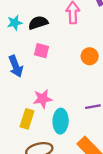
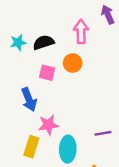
orange circle: (90, 56) -> (73, 63), moved
blue arrow: (16, 66) -> (29, 99), moved

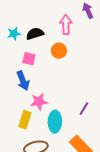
pink square: (47, 73) -> (29, 59), moved
purple line: (103, 133) -> (84, 109), turned -48

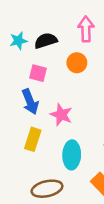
pink star: (39, 102) -> (61, 115), moved, turned 30
yellow rectangle: (25, 120) -> (33, 139), moved

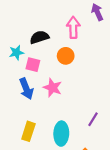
cyan star: (18, 41) -> (16, 53), moved
pink star: (61, 115) -> (53, 88), moved
yellow rectangle: (33, 139) -> (28, 131), moved

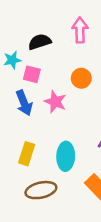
orange circle: (66, 56) -> (81, 78), moved

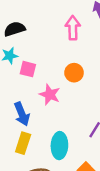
black semicircle: (40, 42) -> (15, 29), moved
blue arrow: (24, 103) -> (22, 114), moved

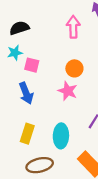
pink star: (50, 95) -> (68, 91), moved
blue arrow: (22, 114) -> (26, 93), moved

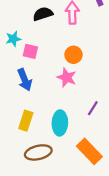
black semicircle: (19, 28) -> (43, 14), moved

